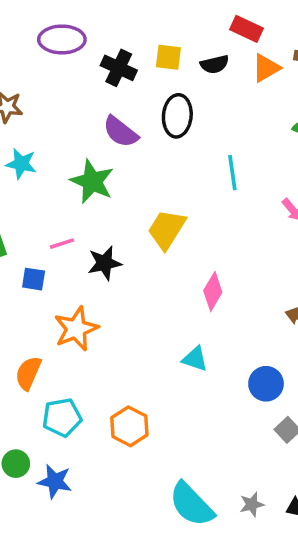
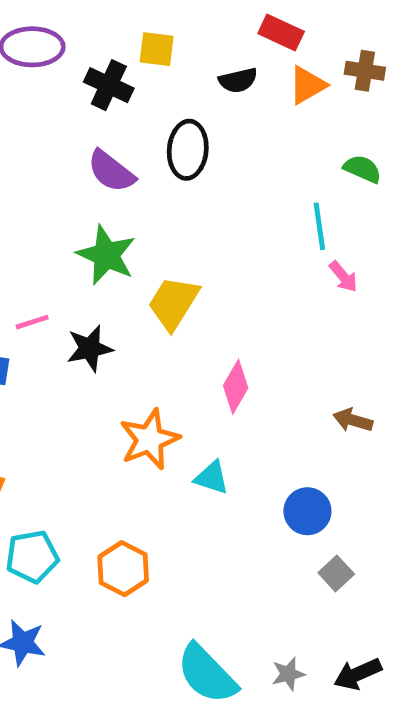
yellow square: (168, 57) -> (157, 49), moved
cyan line: (232, 173) -> (319, 226), moved
green star: (92, 181) -> (106, 255), moved
orange star: (76, 329) -> (149, 439), moved

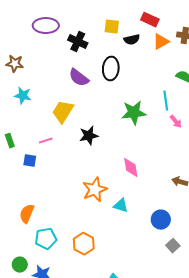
yellow square: (157, 49) -> (112, 27), moved
green star: (106, 255) -> (134, 113), moved, turned -30
yellow trapezoid: (173, 303) -> (63, 112), moved
black star: (90, 348) -> (89, 136), moved
pink diamond: (236, 387) -> (131, 168), turned -40

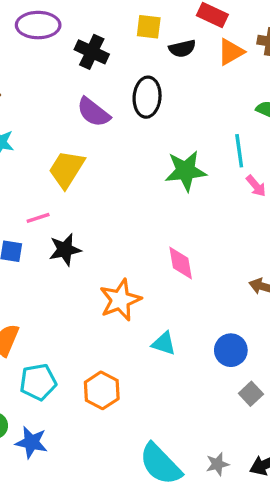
black star: (89, 136) -> (65, 250), moved
cyan triangle: (121, 206) -> (164, 343), moved

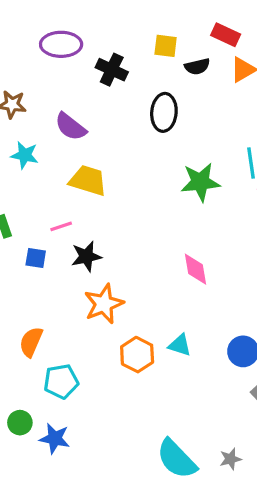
purple semicircle: (93, 112) -> (71, 127), moved
yellow trapezoid: (67, 169) -> (88, 180), turned 75
orange star: (120, 300) -> (104, 304), moved
orange hexagon: (102, 390) -> (137, 355), moved

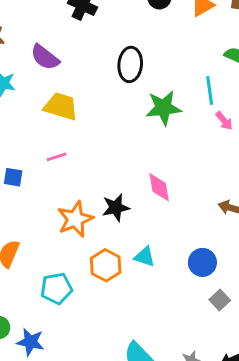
black ellipse: (164, 112) -> (130, 64), moved
pink line: (61, 226) -> (56, 157), moved
black star: (86, 256) -> (116, 208), moved
cyan pentagon: (61, 381) -> (56, 288), moved

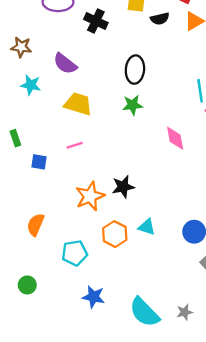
green star: (163, 108) -> (133, 105), moved, size x0.7
pink diamond: (159, 187) -> (175, 138), moved
blue star: (30, 342) -> (94, 297), moved

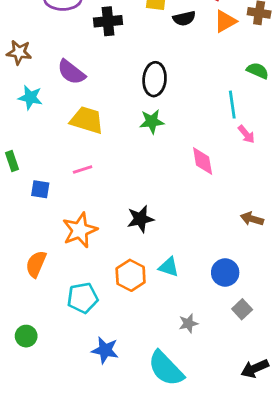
black cross: (96, 21) -> (108, 21), turned -30
orange star: (90, 196) -> (80, 230), moved
gray star: (185, 312) -> (188, 323), moved

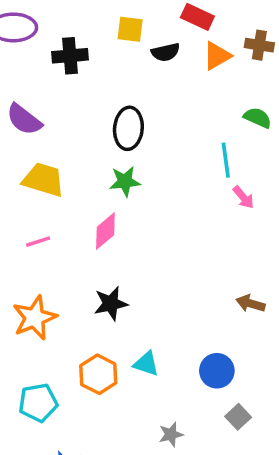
pink diamond: (203, 161) -> (105, 231), moved, turned 60

